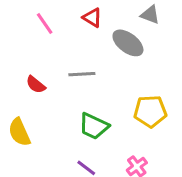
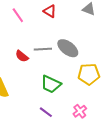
gray ellipse: (128, 43) -> (68, 48), moved
red semicircle: (36, 85) -> (22, 56), moved

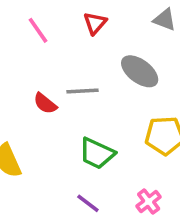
red triangle: (50, 11) -> (95, 23), turned 40
gray ellipse: (68, 48) -> (140, 71), moved

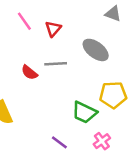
red triangle: (95, 23) -> (53, 29), moved
green trapezoid: (97, 153) -> (84, 112), moved

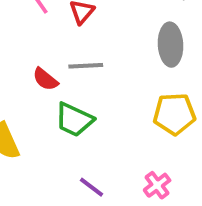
gray ellipse: (96, 50) -> (170, 45), moved, turned 50
green trapezoid: (84, 112) -> (74, 120), moved

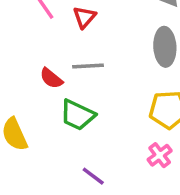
pink cross: (157, 185) -> (160, 155), moved

